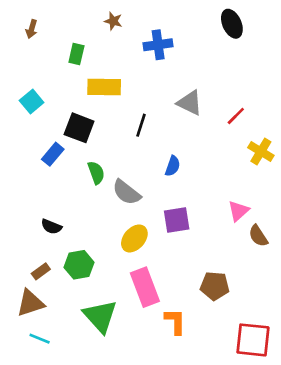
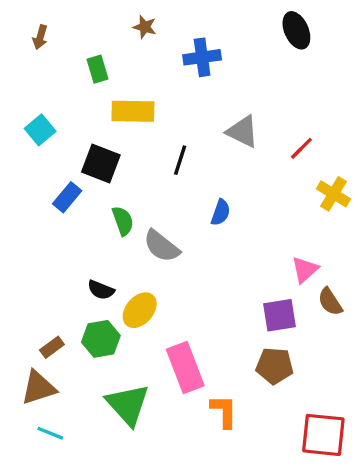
green rectangle: (76, 54) -> (98, 69), turned -30
purple square: (177, 220) -> (280, 315), moved
black semicircle: (51, 227) -> (101, 290), moved
yellow ellipse: (134, 238) -> (140, 310), moved

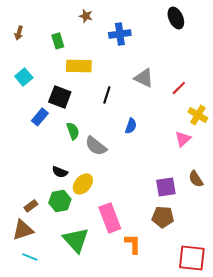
brown arrow: (40, 37) -> (19, 33), moved
pink triangle: (305, 270) -> (183, 139), moved

